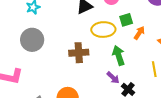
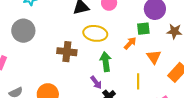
green square: (126, 20) -> (143, 29), moved

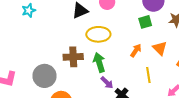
gray circle: (23, 31) -> (45, 76), moved
orange arrow: (130, 43) -> (136, 50), moved
green arrow: (106, 62) -> (99, 62), moved

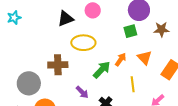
green arrow: (99, 62) -> (102, 70), moved, turned 60
purple arrow: (107, 83) -> (82, 92), moved

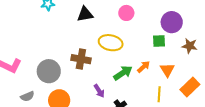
black triangle: (65, 19) -> (85, 14), moved
yellow line: (133, 84) -> (159, 94), moved

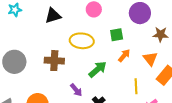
green square: (159, 41) -> (117, 35), moved
orange arrow: (144, 67) -> (124, 56), moved
orange triangle: (167, 70) -> (150, 59), moved
gray circle: (49, 71) -> (14, 62), moved

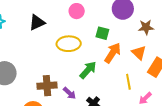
green square: (117, 35) -> (102, 33), turned 32
orange arrow: (124, 56) -> (113, 53), size x1.5
brown cross: (54, 61) -> (47, 86), moved

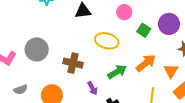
green square: (102, 33) -> (144, 30), moved
brown cross: (47, 86) -> (73, 63), moved

